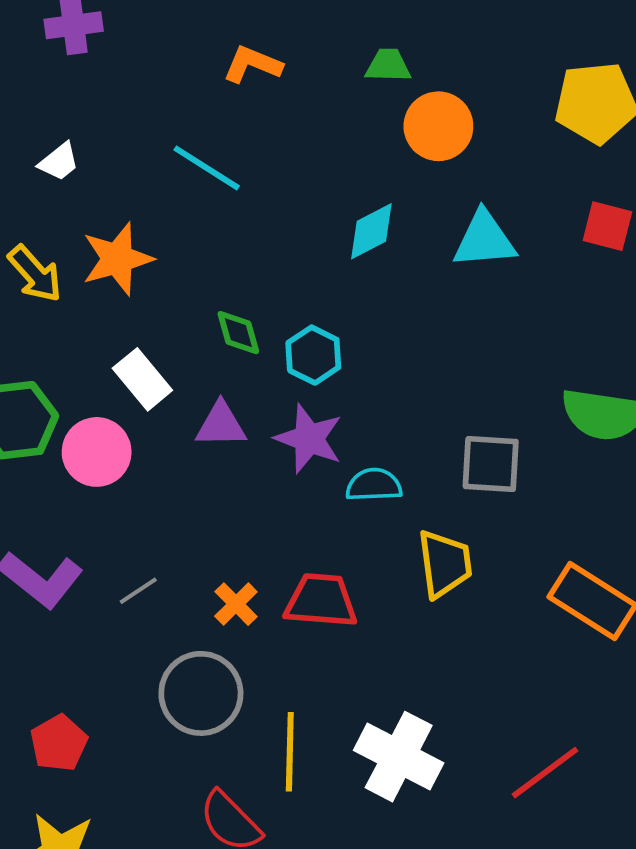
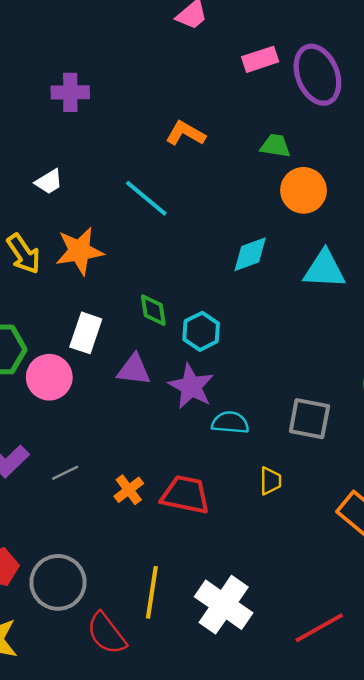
white rectangle: (142, 379) -> (86, 333), turned 51
yellow trapezoid: (445, 564) -> (270, 481), size x0.6
gray circle: (201, 693) -> (58, 582), moved

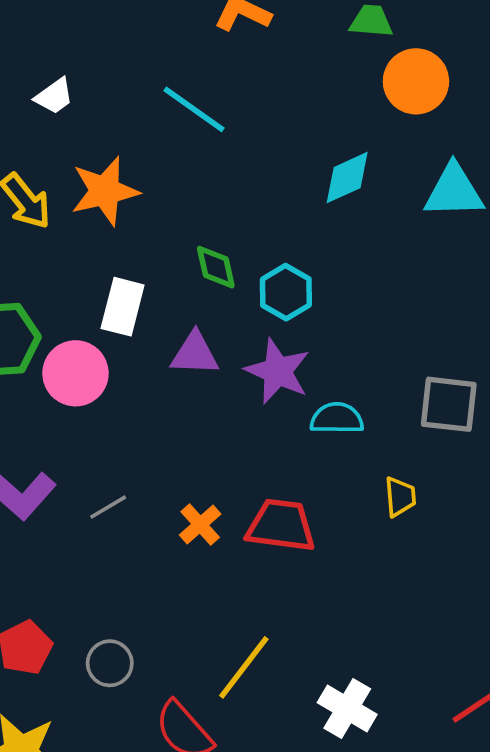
gray circle: (58, 582) -> (110, 663), size x0.6
yellow line: (152, 592) -> (244, 667), turned 33
white cross: (224, 605) -> (347, 709), moved, size x0.7

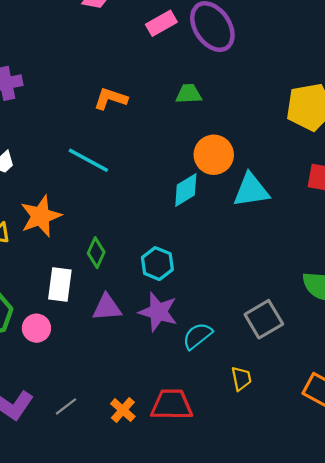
orange circle: (416, 81) -> (214, 155), moved
green diamond: (216, 267) -> (96, 253), moved, turned 44
pink circle: (75, 373) -> (36, 328), size x0.7
gray square: (449, 404) -> (264, 319), turned -30
cyan semicircle: (337, 418) -> (197, 336), turned -32

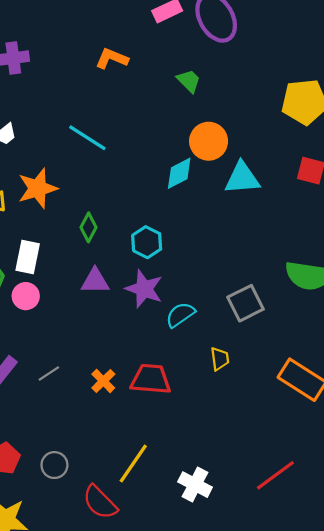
green trapezoid: (189, 94) -> (189, 81), turned 44
orange L-shape: (111, 99) -> (112, 59), moved
white rectangle: (60, 284) -> (28, 257), moved

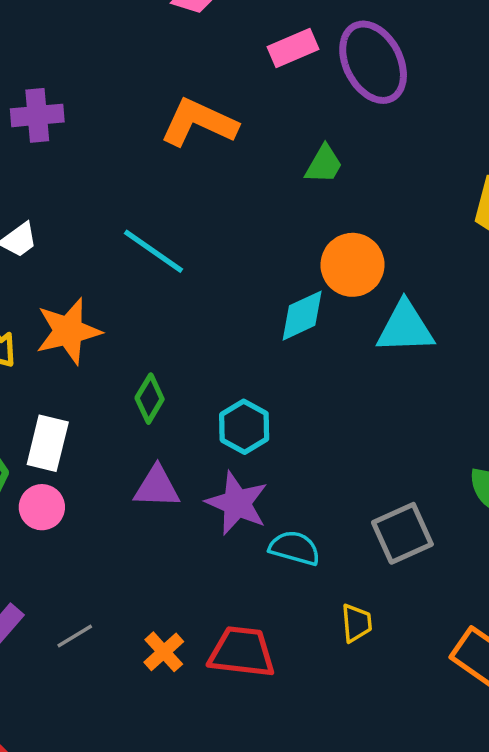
orange L-shape: (112, 59) -> (199, 123), size x1.4
green trapezoid: (189, 81) -> (324, 164), turned 72
cyan semicircle: (180, 315) -> (295, 548), turned 48

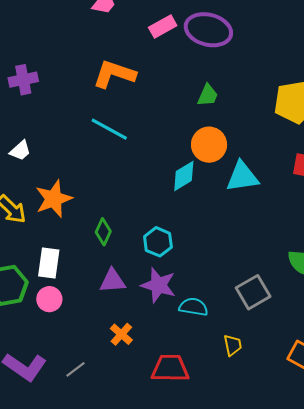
purple ellipse: (373, 62) -> (208, 30), turned -42
green trapezoid: (324, 164) -> (208, 95), moved
cyan line: (154, 251) -> (109, 129), moved
orange cross: (164, 652) -> (121, 334), moved

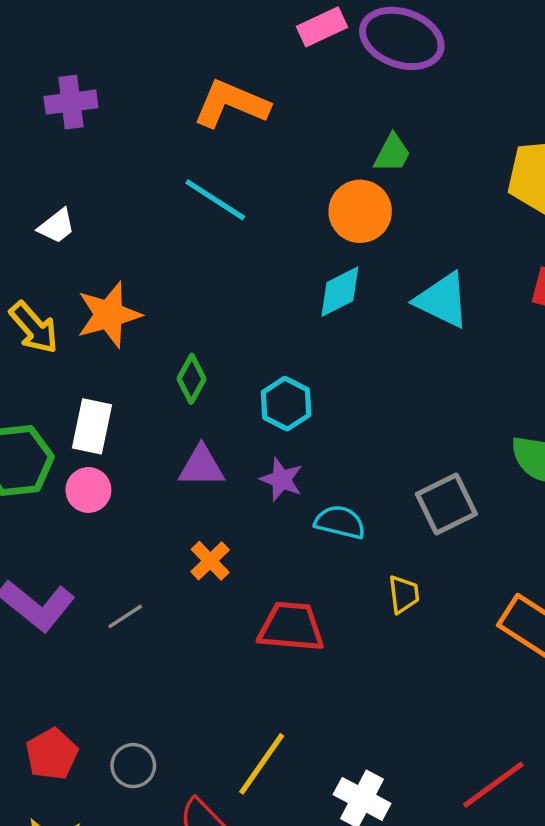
orange circle: (209, 145) -> (360, 211), moved
cyan triangle: (242, 177) -> (442, 300), turned 30
purple star: (158, 285) -> (281, 480), size x0.7

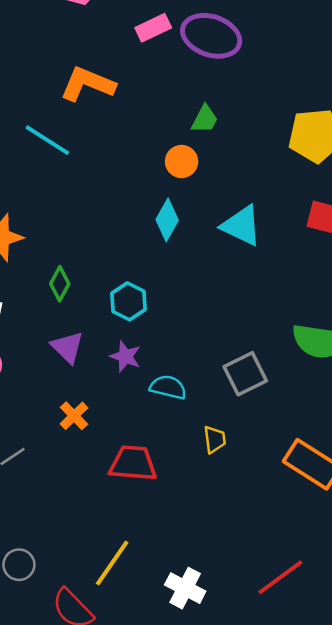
cyan line: (215, 200) -> (47, 140), moved
orange circle: (360, 211) -> (182, 162), size x0.7
cyan diamond: (340, 292) -> (167, 220), turned -33
purple triangle: (202, 466) -> (67, 347), turned 45

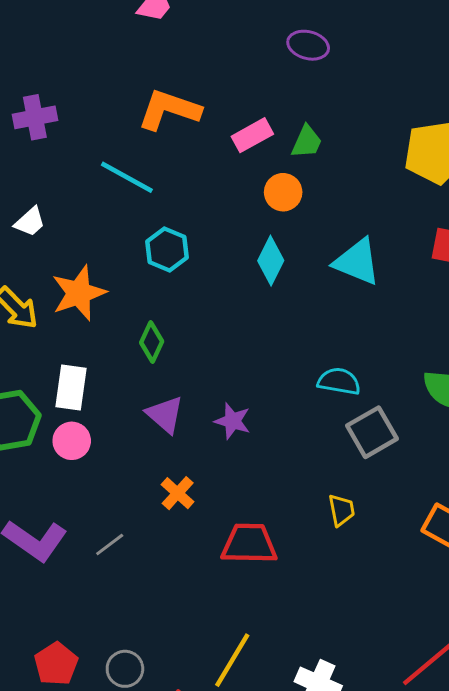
pink rectangle: (153, 28) -> (252, 135), moved
purple ellipse: (211, 36) -> (308, 45), size x0.6
cyan hexagon: (129, 301) -> (167, 250), moved
cyan semicircle: (168, 387) -> (339, 381), moved

